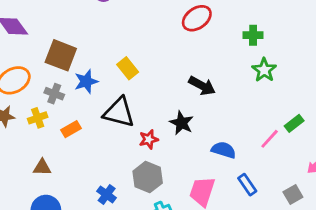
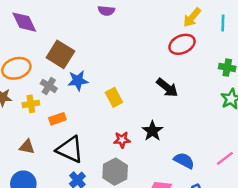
yellow rectangle: (128, 68) -> (114, 97), moved
black arrow: (202, 86) -> (167, 88), moved
black triangle: (119, 112) -> (70, 150), moved

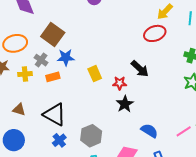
orange rectangle: (57, 119) -> (53, 77), moved
red star: (122, 140) -> (120, 83), moved

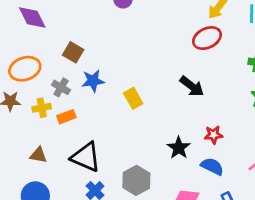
brown square: (53, 34) -> (73, 52), size x0.7
orange rectangle: (53, 77) -> (66, 117), moved
red star: (120, 83) -> (214, 135), moved
black star: (125, 104) -> (179, 148), moved

